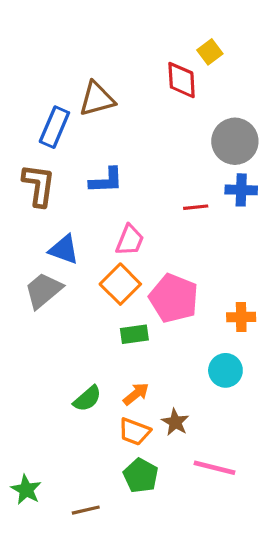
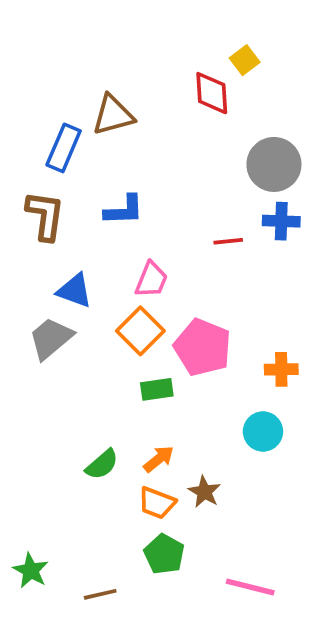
pink line: (214, 468) -> (250, 587), moved

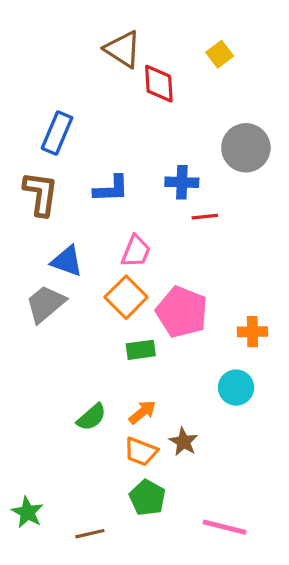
red diamond: (212, 93) -> (159, 84), moved
brown triangle: (113, 115) -> (123, 49), moved, turned 48
blue cross: (281, 221) -> (182, 182), moved

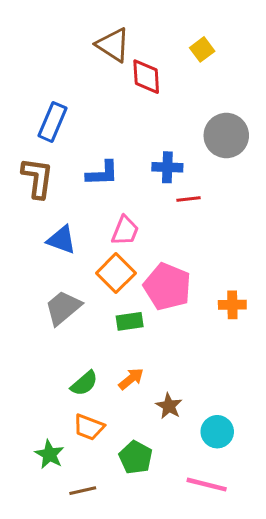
gray trapezoid: (46, 304) -> (63, 308), moved
cyan circle: (236, 388) -> (217, 432), moved
orange trapezoid: (141, 452) -> (89, 427), moved
green star: (27, 512) -> (49, 454), moved

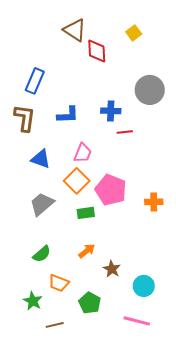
green semicircle: (84, 383) -> (42, 254), moved

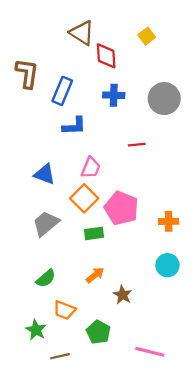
blue rectangle: (35, 81) -> (62, 91), moved
blue cross: (111, 111) -> (114, 95), moved
brown L-shape: (25, 118) -> (27, 73), moved
cyan circle: (144, 286) -> (167, 265), moved

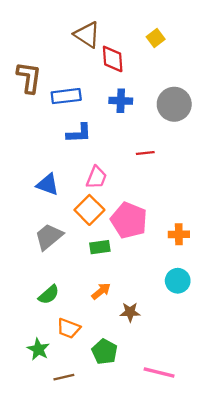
blue rectangle: (62, 91) -> (66, 96), turned 60
brown star: (123, 295) -> (130, 312), turned -30

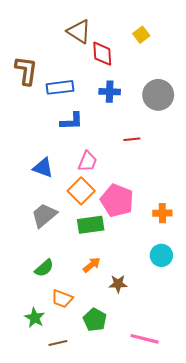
green rectangle: (100, 247) -> (91, 225), size x1.4

